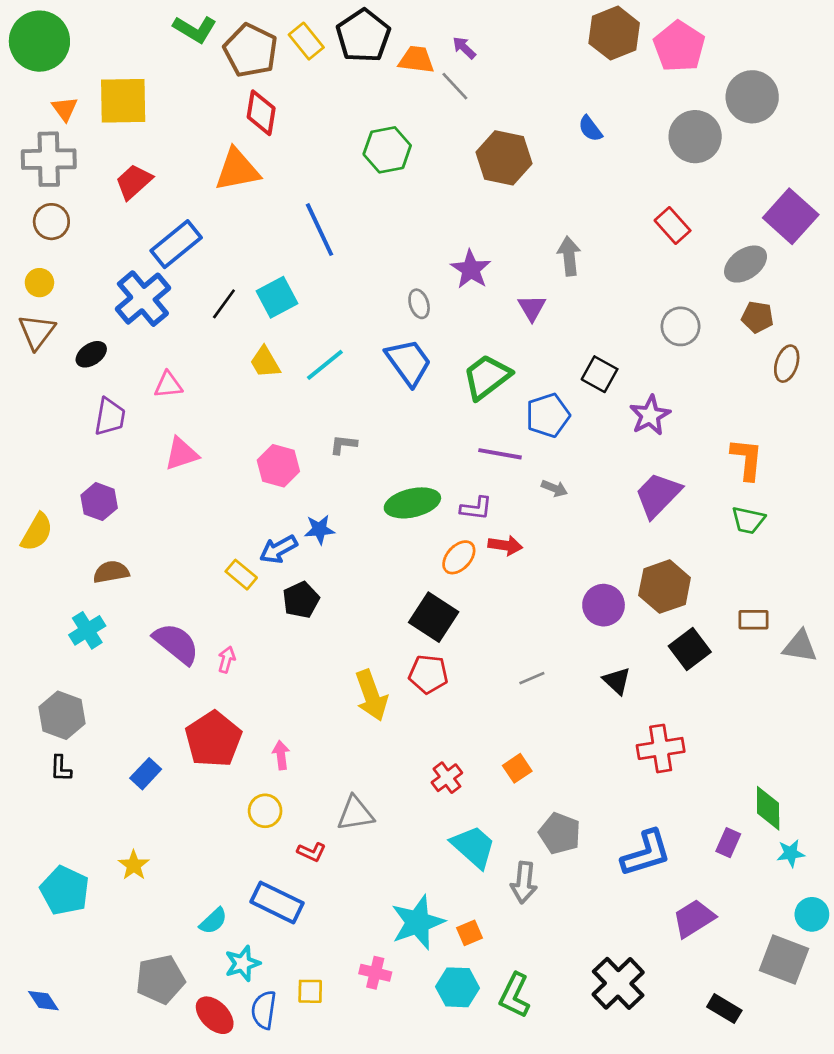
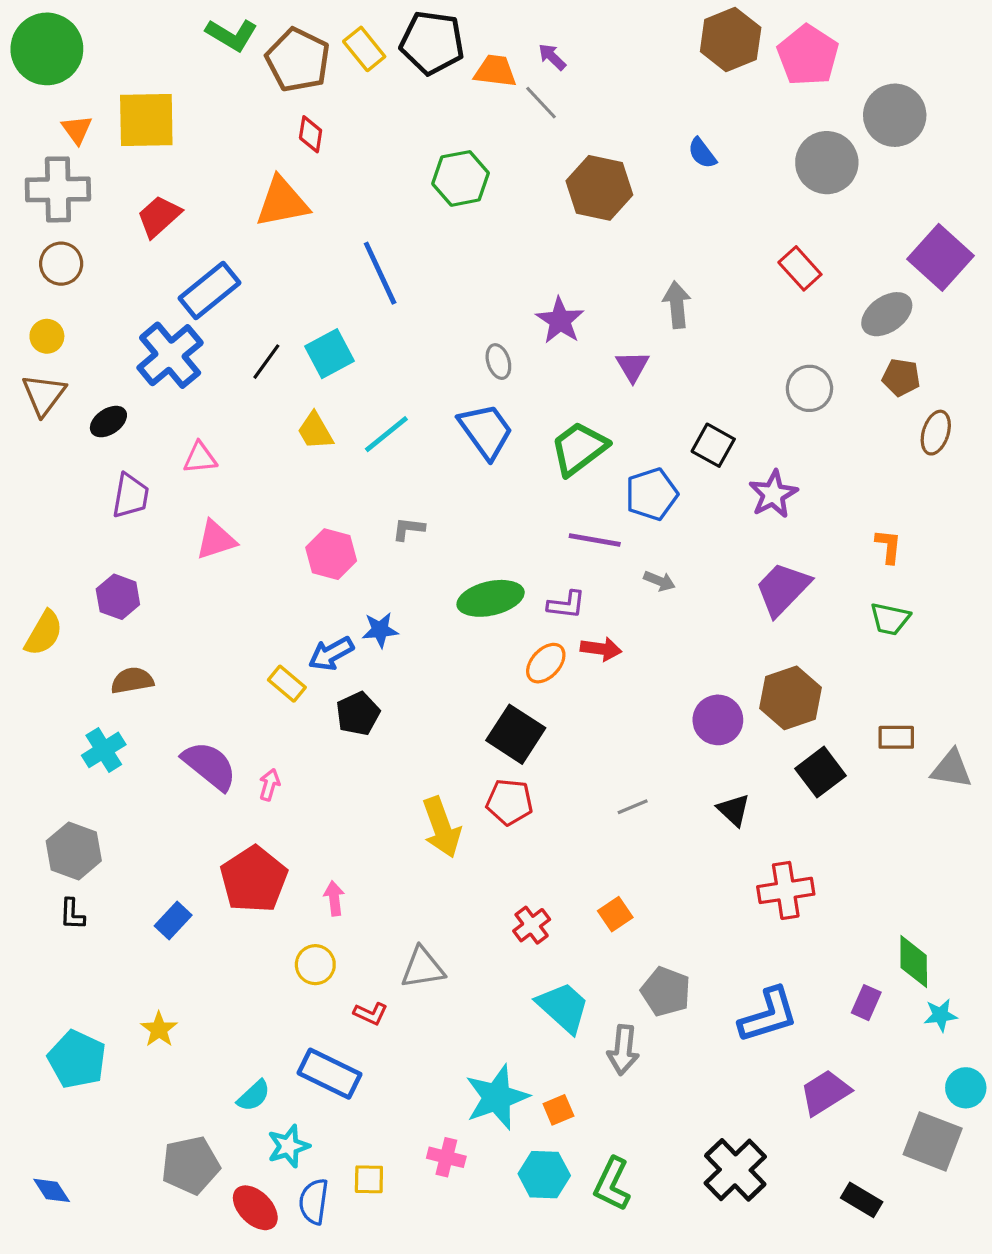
black pentagon: (363, 36) -> (432, 43), turned -30
red diamond: (261, 113) -> (311, 134), size x0.7
orange L-shape: (747, 459) -> (888, 546), size x0.7

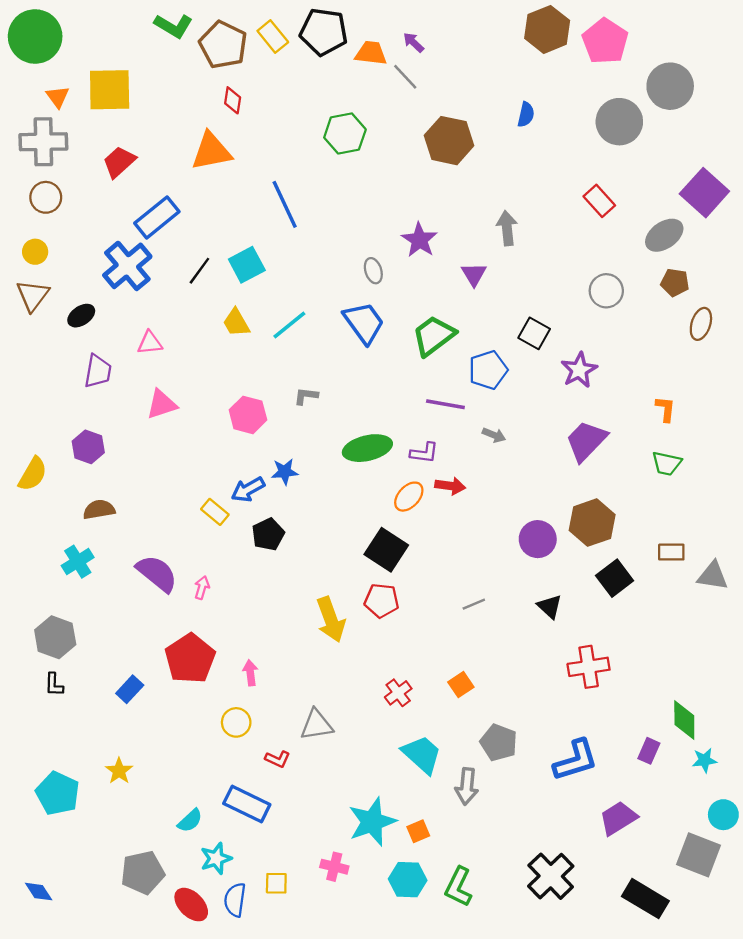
blue semicircle: (702, 153) -> (526, 115), turned -130
black rectangle: (862, 1200) -> (645, 899), size x1.5

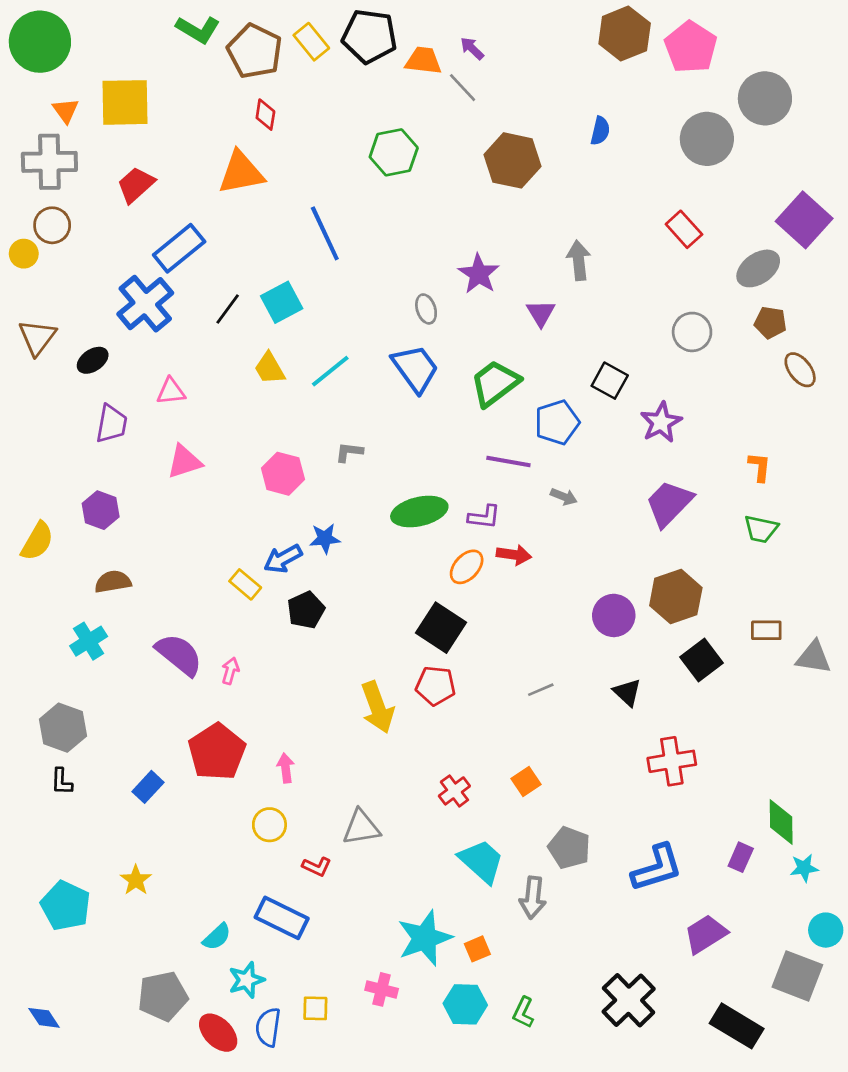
yellow circle: (35, 252) -> (24, 254), moved
brown ellipse: (701, 324) -> (800, 370), turned -56
green L-shape: (458, 887) -> (523, 1012), size x0.7

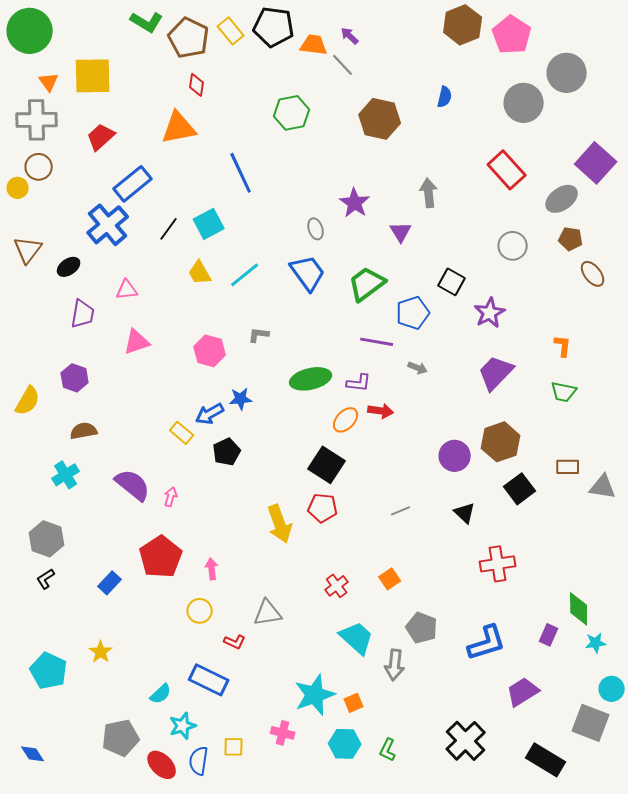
red rectangle: (684, 229) -> (507, 170), size x1.4
black L-shape: (62, 782) -> (46, 579), turned 55

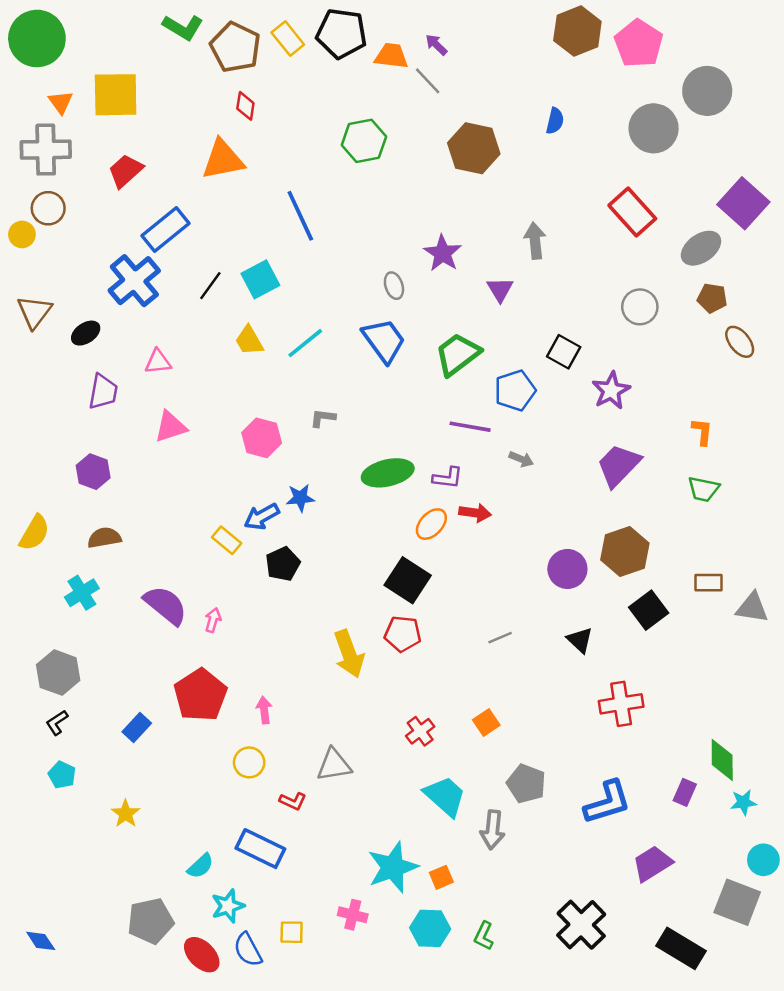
yellow semicircle: (28, 401) -> (34, 533), moved
cyan pentagon: (49, 671) -> (62, 775), moved, size x0.6
blue semicircle: (199, 761) -> (248, 950), turned -36

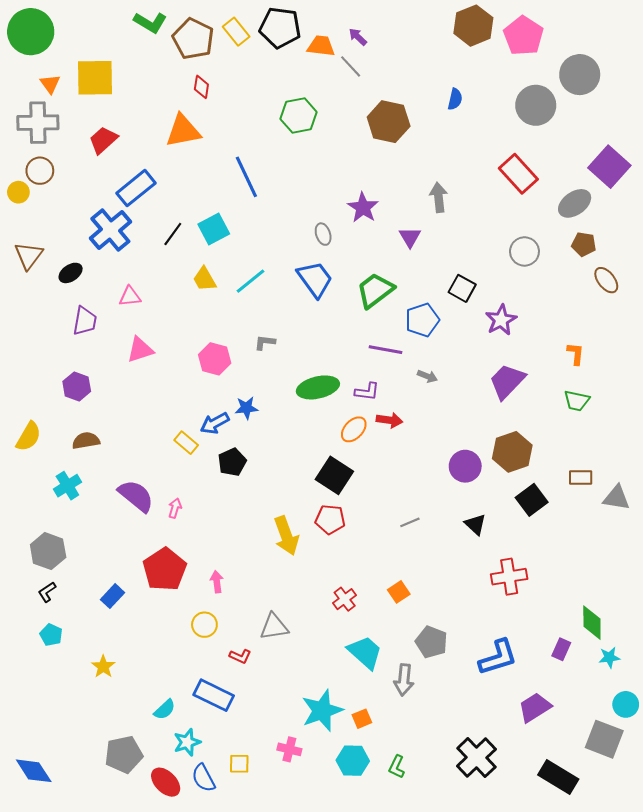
blue diamond: (41, 941) -> (34, 771), size x1.5

